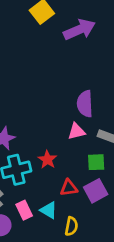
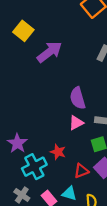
purple arrow: (79, 30) -> (49, 52), moved

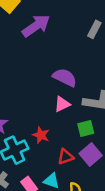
purple semicircle: (78, 98) -> (65, 77), turned 130

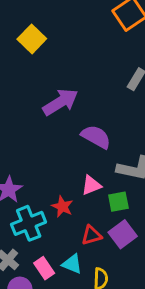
purple arrow: (36, 26) -> (60, 102), moved
pink triangle: (62, 104) -> (91, 185), moved

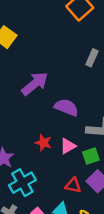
red star: (62, 207) -> (43, 143), moved
red triangle: (91, 235) -> (73, 185), turned 35

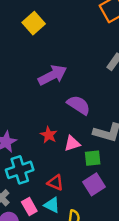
red triangle: (73, 185) -> (55, 183), moved

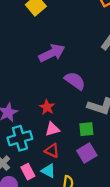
pink triangle: (72, 143) -> (52, 129), moved

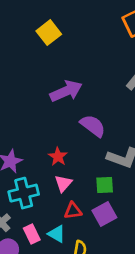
pink triangle: (52, 129) -> (63, 183), turned -35
red triangle: (52, 151) -> (73, 211), moved, turned -35

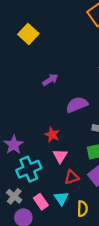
purple arrow: (66, 91) -> (50, 80), size x0.6
purple semicircle: (93, 126) -> (77, 105), turned -50
cyan triangle: (57, 234) -> (61, 198), turned 35

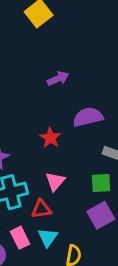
red star: (52, 135) -> (50, 138), moved
red triangle: (72, 177) -> (41, 209), moved

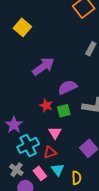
purple arrow: (58, 79) -> (43, 67), size x1.6
green square: (101, 183) -> (64, 111), moved

